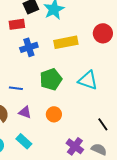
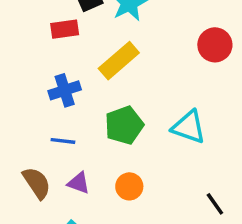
yellow rectangle: (66, 42) -> (119, 61), moved, turned -30
blue cross: (29, 47) -> (65, 90), moved

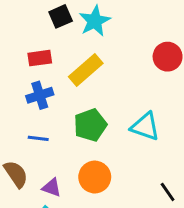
red rectangle: (65, 29) -> (40, 58), moved
purple triangle: (79, 183) -> (52, 187), moved
orange circle: (129, 186) -> (95, 177), size x1.4

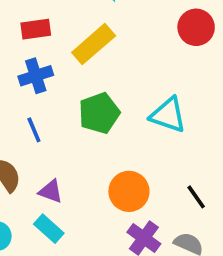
blue line: (38, 138) -> (34, 130), turned 60
orange circle: (95, 177) -> (129, 191), moved

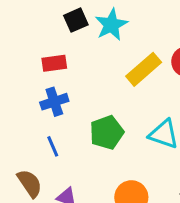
yellow rectangle: (94, 44) -> (144, 69), moved

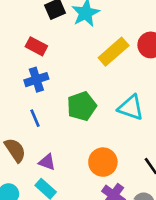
red rectangle: (54, 63) -> (36, 46), turned 36

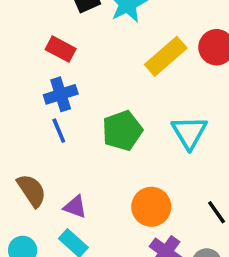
cyan triangle: (131, 108) -> (189, 132), turned 40
blue line: (35, 118) -> (59, 131), moved

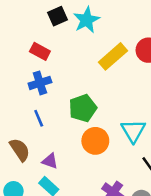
blue line: (59, 131) -> (39, 118), moved
cyan triangle: (189, 132) -> (133, 131), moved
orange circle: (151, 207) -> (95, 141), moved

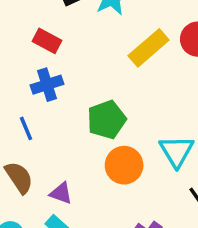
blue line: (39, 118) -> (26, 128), moved

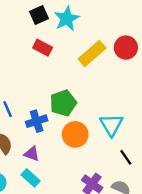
red rectangle: (47, 41) -> (43, 48), moved
blue cross: (47, 85) -> (37, 121), moved

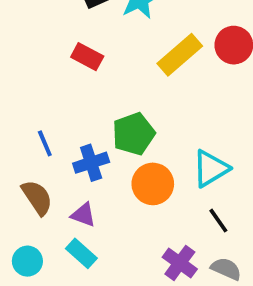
red rectangle: (43, 48) -> (87, 57), moved
cyan triangle: (111, 125) -> (211, 169), turned 30
black line: (126, 157) -> (218, 221), moved

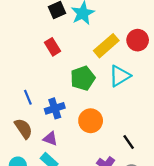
red rectangle: (87, 57) -> (53, 47), turned 30
green pentagon: (134, 134) -> (83, 78), moved
cyan triangle: (211, 169) -> (120, 76), moved

